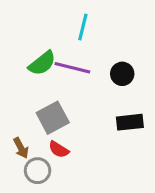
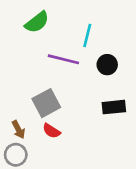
cyan line: (83, 27) -> (87, 35), moved
green semicircle: (42, 63) -> (37, 22), moved
gray circle: (38, 171) -> (16, 155), moved

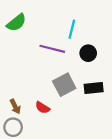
green semicircle: (37, 22) -> (16, 23), moved
gray square: (46, 103) -> (64, 85), moved

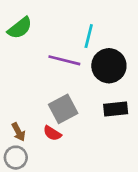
black circle: (88, 53) -> (109, 66), size x1.6
gray square: (64, 85) -> (63, 109), moved

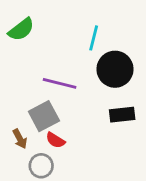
purple line: (64, 60) -> (60, 83), moved
gray square: (63, 109) -> (44, 116), moved
gray circle: (16, 158) -> (41, 166), moved

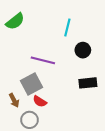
black circle: (115, 69) -> (83, 50), size x0.6

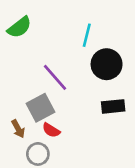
black circle: (83, 50) -> (107, 64), size x1.5
purple line: (43, 60) -> (55, 77), turned 35

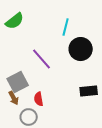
black rectangle: (113, 106) -> (89, 91), moved
gray square: (41, 108) -> (18, 82), moved
red semicircle: (51, 130) -> (39, 99), turned 48

